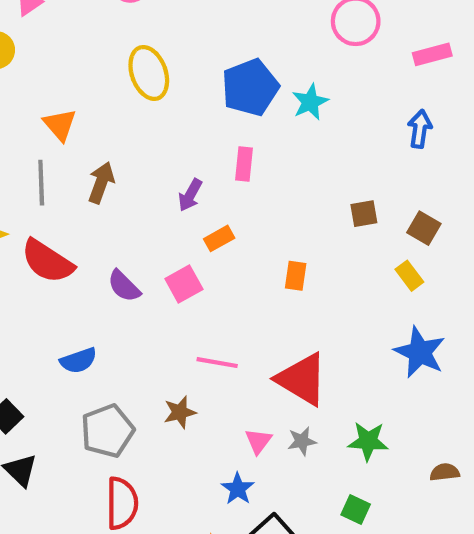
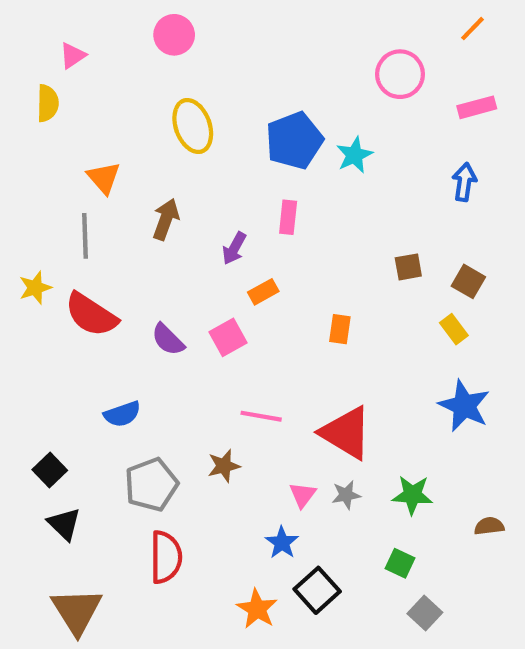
brown arrow: (101, 183) -> (166, 219), moved

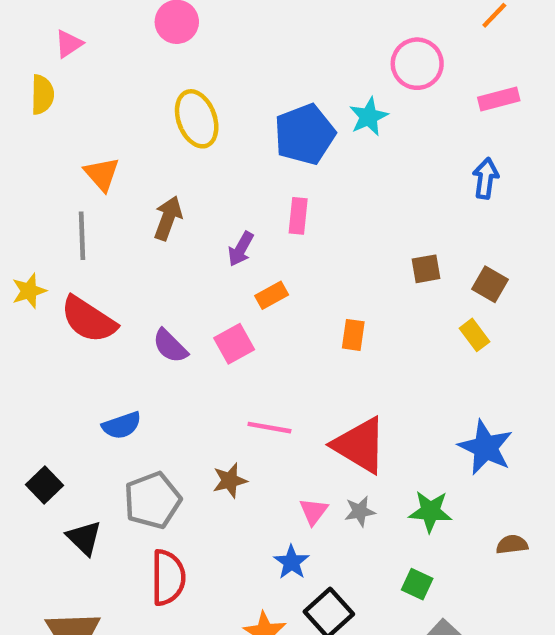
cyan star: (354, 155) -> (369, 117), moved
blue star: (464, 406) -> (486, 447), moved
black triangle: (64, 524) -> (84, 538), moved

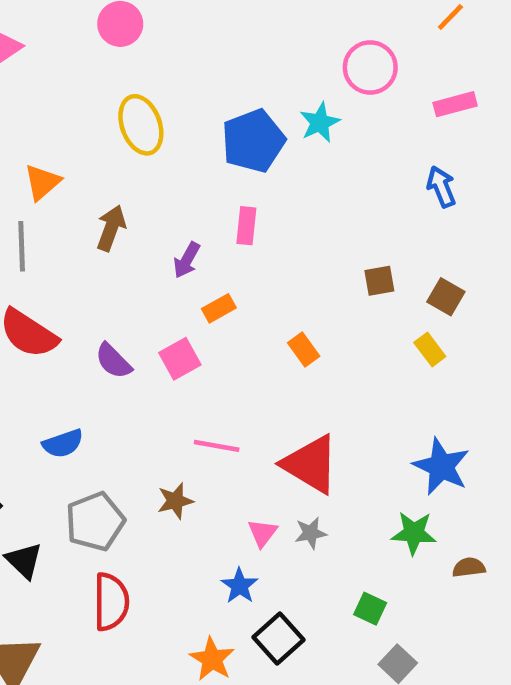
orange triangle: (102, 174) -> (42, 182), turned 30
blue arrow: (486, 178) -> (441, 187), turned -30
orange rectangle: (353, 335) -> (304, 350), turned -44
green star: (430, 511) -> (414, 533), moved

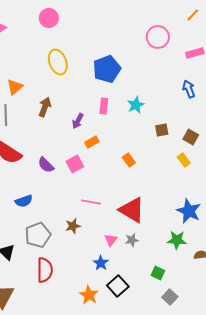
cyan star: (320, 123) -> (136, 105), moved

